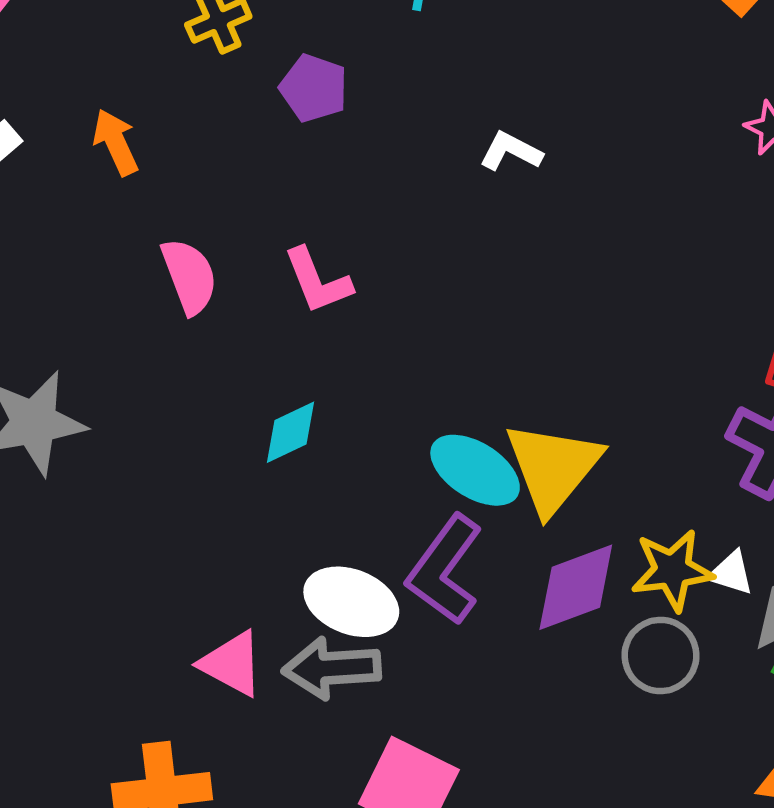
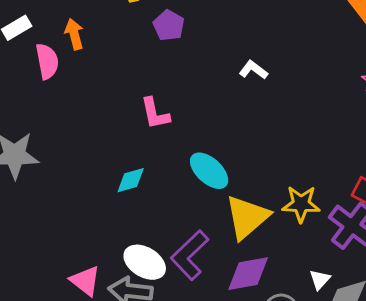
pink semicircle: (189, 276) -> (47, 61), moved
cyan ellipse: (475, 470) -> (209, 171), moved
yellow star: (672, 570) -> (301, 204), moved
white triangle: (731, 573) -> (320, 280), turned 45

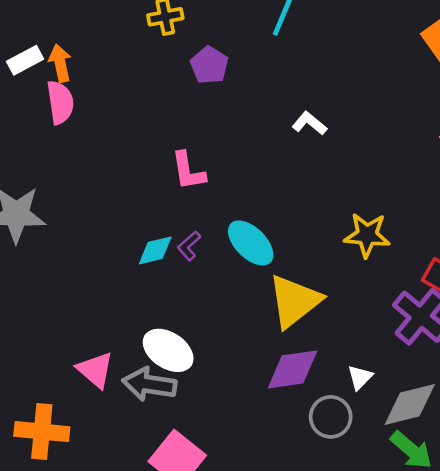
orange arrow: (74, 34) -> (60, 63), moved
yellow star: (301, 204) -> (367, 235), moved
purple L-shape: (190, 255) -> (189, 246), moved, size x0.5
white triangle: (320, 280) -> (360, 377), moved

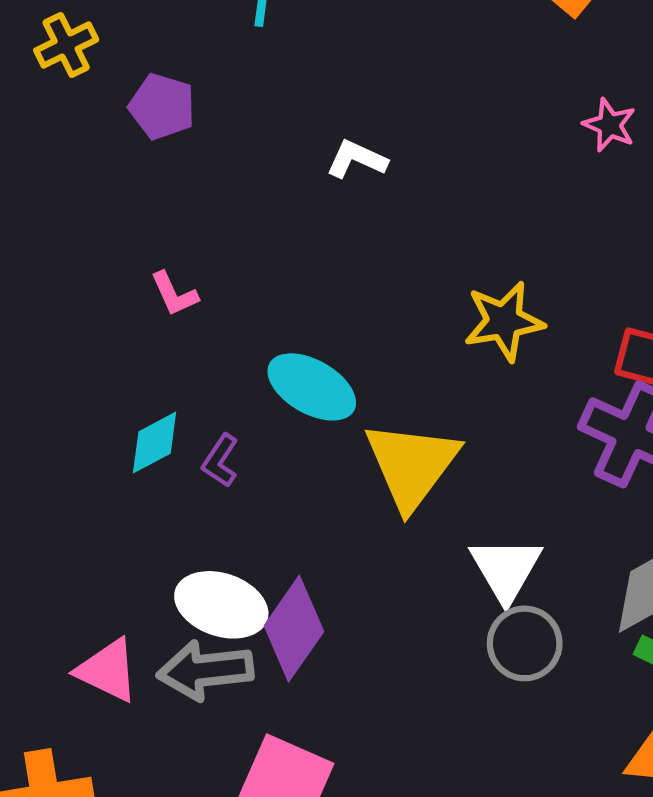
pink L-shape: (188, 171) -> (174, 294), size x0.7
purple L-shape: (189, 246) -> (220, 461), moved
purple diamond: (293, 369) -> (294, 629), moved, turned -32
white triangle: (360, 377) -> (506, 569), moved, size x1.6

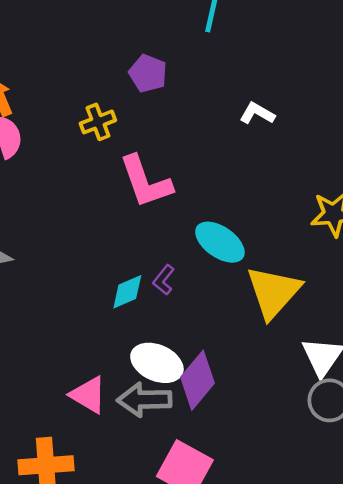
yellow cross: (66, 45) -> (98, 122), moved
pink L-shape: (174, 294) -> (146, 182), size x2.0
cyan diamond: (155, 442) -> (127, 292), moved

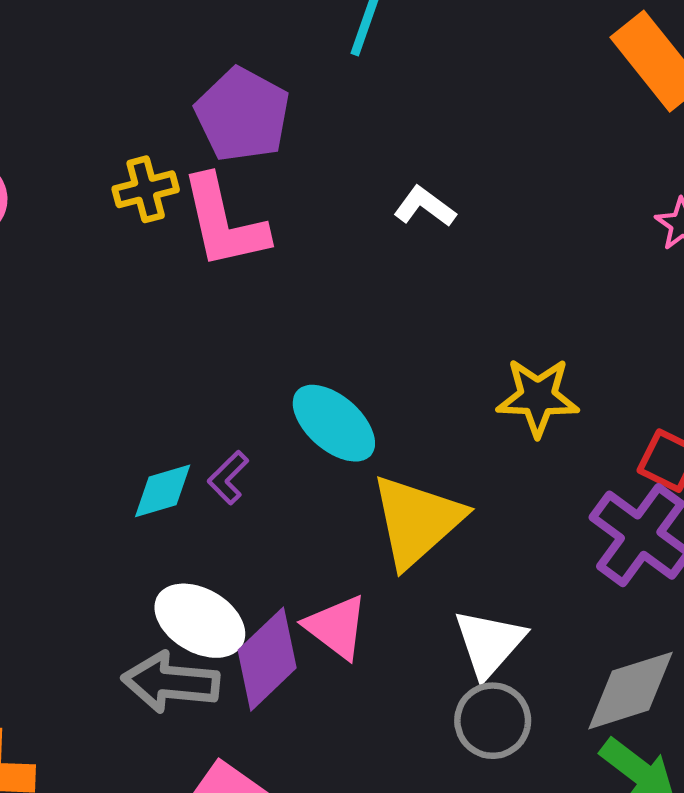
purple pentagon: (148, 73) -> (243, 115), size x1.4
pink L-shape: (146, 182) -> (224, 222), moved
pink triangle: (88, 395) -> (336, 627), moved

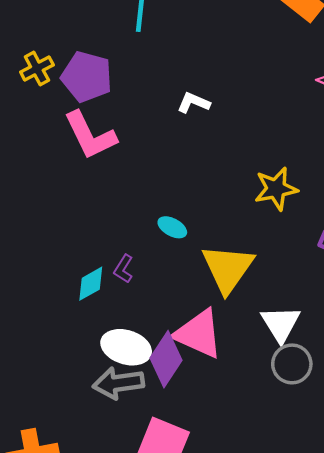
yellow cross: (146, 189) -> (37, 69), moved
cyan ellipse: (334, 423) -> (172, 227), size x0.6
pink triangle: (336, 627) -> (198, 334), size x1.4

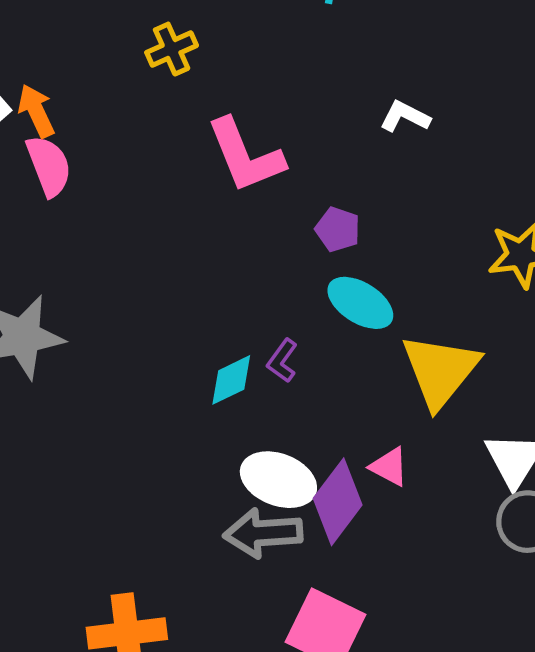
purple pentagon: (87, 77) -> (338, 229), moved, size x0.6
cyan ellipse: (172, 227) -> (360, 303), size x1.5
pink triangle: (198, 334) -> (389, 467), size x0.5

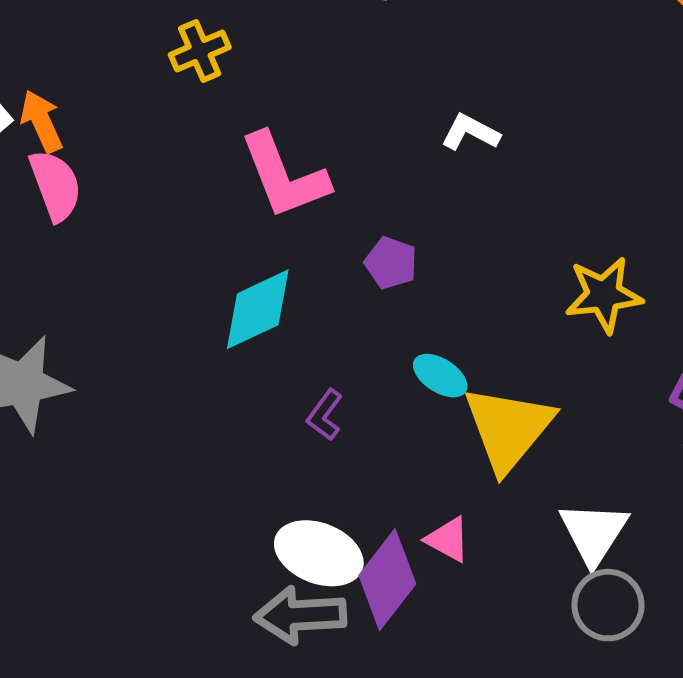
cyan ellipse: (360, 303) -> (440, 376), moved, size x0.7
cyan diamond: (231, 380) -> (258, 309), moved, size x1.4

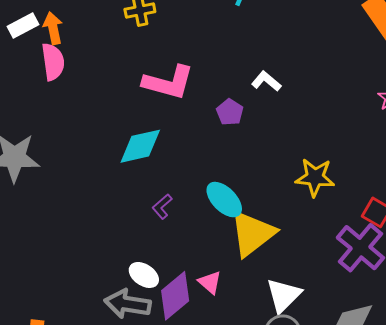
pink L-shape: (284, 176) -> (168, 82), turned -66
purple pentagon: (391, 263) -> (230, 112), moved
cyan ellipse: (440, 376) -> (224, 200), size x1.4
white ellipse: (319, 553) -> (144, 275), size x0.7

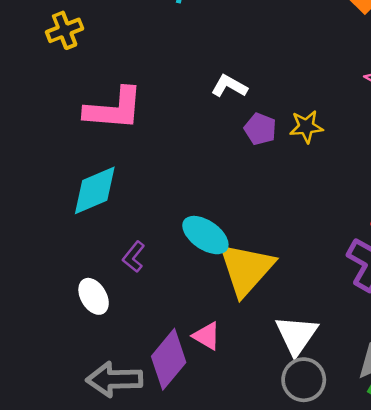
purple pentagon: (230, 112) -> (260, 129), moved
yellow star: (315, 177) -> (306, 127), moved, size x0.7
white ellipse: (144, 275) -> (94, 296), moved, turned 36

